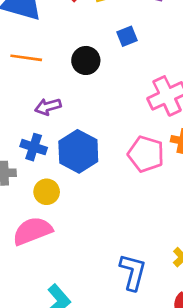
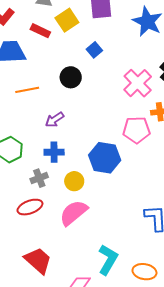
blue hexagon: (78, 151) -> (105, 158), moved

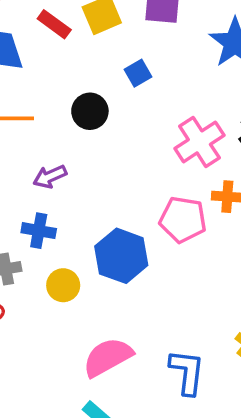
pink semicircle: (74, 213) -> (108, 357), moved

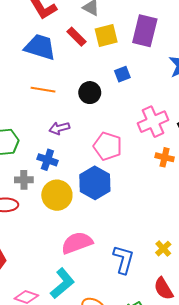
pink pentagon: (183, 220) -> (108, 146), moved
yellow circle: (63, 285) -> (57, 195), size x1.5

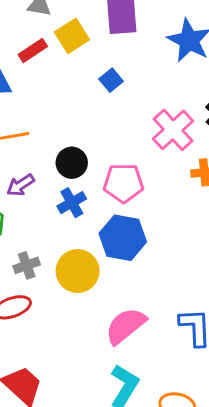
red rectangle: (76, 37) -> (33, 51), turned -60
black circle: (90, 93) -> (72, 163), moved
purple arrow: (59, 128) -> (21, 185), moved
blue cross: (47, 160) -> (72, 203), moved, turned -30

